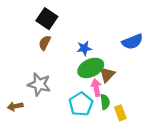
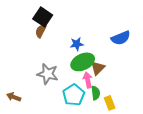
brown semicircle: (45, 43) -> (41, 31), moved
gray star: (39, 84) -> (48, 74), moved
brown arrow: (15, 106) -> (14, 97), turned 32

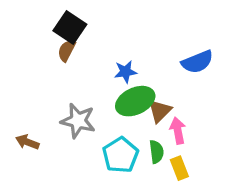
pink arrow: (88, 80) -> (178, 131), moved
brown arrow: (14, 97) -> (27, 142), moved

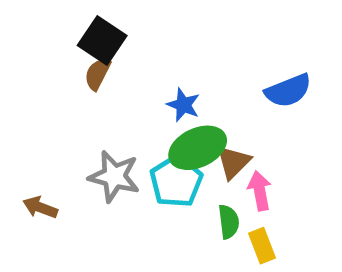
blue star: (125, 72) -> (183, 105), turned 30
cyan pentagon: (121, 155) -> (176, 181), moved

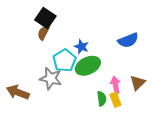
brown triangle: (233, 162) -> (138, 83), moved
cyan pentagon: (176, 181) -> (64, 60), moved
brown arrow: (40, 207) -> (18, 92), size x1.5
yellow rectangle: (262, 246) -> (115, 100), moved

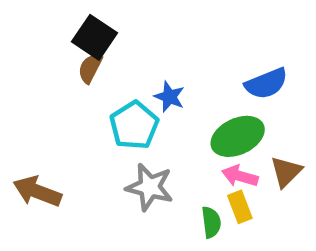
green ellipse: (88, 66) -> (238, 136), moved
gray star: (51, 78) -> (150, 187), moved
pink arrow: (115, 85) -> (240, 176), turned -63
green semicircle: (102, 99) -> (211, 222), moved

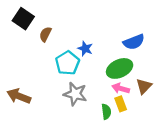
black square: (94, 37) -> (23, 19), moved

